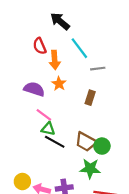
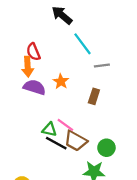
red semicircle: (40, 46) -> (33, 52), moved
orange arrow: (55, 60) -> (28, 67), moved
pink line: (44, 115) -> (65, 125), moved
brown trapezoid: (86, 142) -> (76, 141), moved

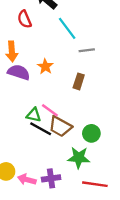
red semicircle: (33, 52) -> (24, 19), moved

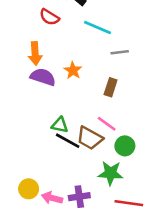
red semicircle: (24, 19) -> (49, 17), turned -36
cyan line: (67, 28) -> (98, 27), turned -30
pink line: (50, 110) -> (107, 124), moved

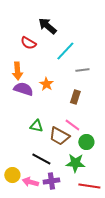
cyan line: (98, 27) -> (65, 51), turned -70
black line: (68, 141) -> (41, 159), moved

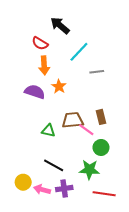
orange arrow: (17, 71) -> (44, 65), moved
brown rectangle: (75, 97) -> (101, 117), moved, turned -32
brown trapezoid: (59, 136) -> (73, 120), moved, turned 145

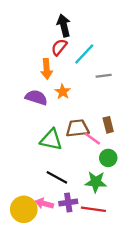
black arrow: (60, 25) -> (64, 25), turned 36
red semicircle: (40, 43) -> (59, 47), moved, turned 98
green triangle: (48, 131) -> (51, 140), size x1.5
yellow circle: (23, 182) -> (24, 209), moved, size x1.5
red line: (104, 194) -> (93, 209), moved

